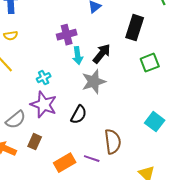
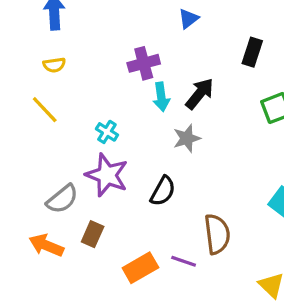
black rectangle: (135, 28) -> (252, 52), size x0.7
cyan cross: (44, 78) -> (107, 132), turned -32
gray star: (94, 82) -> (187, 138), size x0.7

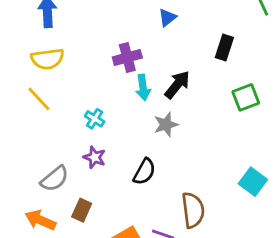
yellow semicircle: (54, 65) -> (47, 59), size x1.6
purple star: (107, 175) -> (95, 157), size x0.6

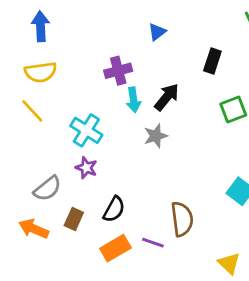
cyan cross: (95, 119) -> (86, 130), size x1.6
black semicircle: (144, 172) -> (114, 209), moved

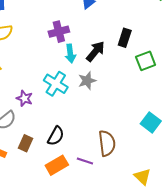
black rectangle: (212, 61) -> (125, 38), moved
cyan cross: (86, 130) -> (56, 84), moved
purple star: (86, 168) -> (24, 98), moved

